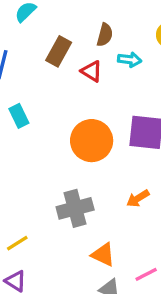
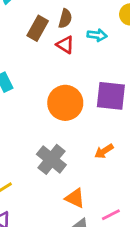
brown semicircle: (105, 35) -> (65, 19), moved
gray cross: (75, 208) -> (51, 159), turned -36

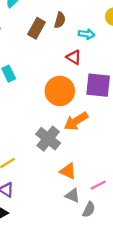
red triangle: (65, 45) -> (74, 57), moved
orange arrow: (104, 151) -> (76, 121), moved, size x1.5

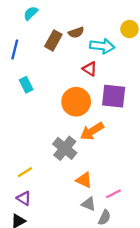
brown semicircle: (60, 20) -> (76, 32), turned 56
cyan arrow: (87, 34) -> (102, 46), size x1.5

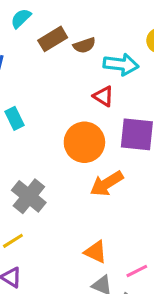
brown rectangle: (53, 40) -> (53, 39), moved, turned 30
gray cross: (65, 148) -> (29, 196), moved

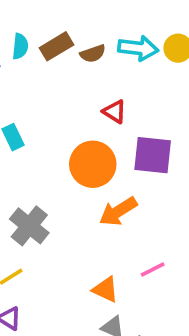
cyan semicircle: (21, 18) -> (20, 46), moved, turned 140
cyan arrow: (121, 64) -> (138, 48), moved
pink line: (137, 271) -> (153, 269), moved

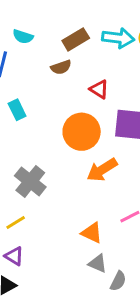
cyan semicircle: (20, 46) -> (23, 37), turned 102
brown rectangle: (56, 46) -> (76, 39), moved
brown semicircle: (93, 54) -> (61, 67), moved

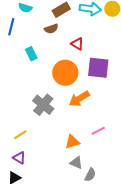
cyan rectangle: (17, 110) -> (31, 54), moved
gray cross: (30, 181) -> (43, 105), moved
orange triangle: (92, 233) -> (72, 142), turned -42

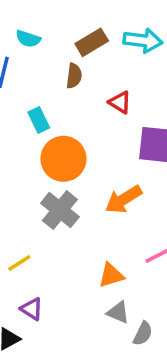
brown semicircle: (51, 29) -> (74, 76), turned -64
orange circle: (65, 73) -> (63, 159), moved
purple triangle: (19, 158) -> (32, 309), moved

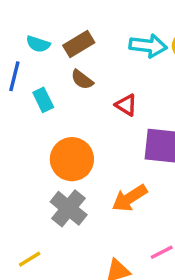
brown rectangle: (92, 42) -> (79, 44), moved
brown semicircle: (74, 76) -> (82, 80), turned 120
cyan rectangle: (39, 120) -> (43, 100), moved

